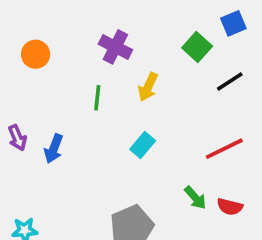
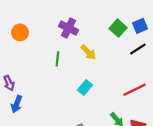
blue square: (233, 23) -> (140, 26), moved
yellow arrow: (148, 87) -> (88, 52), turned -70
blue arrow: (54, 149) -> (17, 104), moved

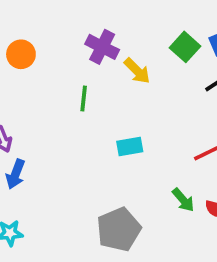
yellow arrow: (88, 52) -> (137, 71), moved
cyan rectangle: (85, 88) -> (130, 146), turned 40

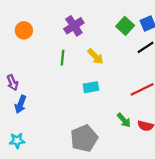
purple cross: (102, 47) -> (74, 26), turned 30
yellow arrow: (137, 71) -> (95, 56), moved

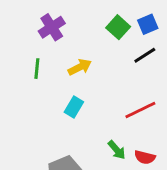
yellow arrow: (95, 56) -> (80, 67), turned -72
cyan rectangle: (91, 87) -> (74, 107), turned -49

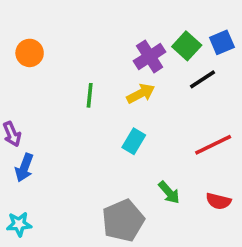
purple cross: (52, 27) -> (150, 56), moved
black line: (145, 55) -> (203, 79), moved
green arrow: (117, 150) -> (169, 192), moved

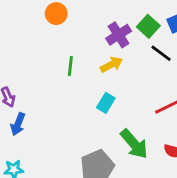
orange circle: (30, 53) -> (56, 14), moved
black line: (203, 79) -> (161, 53), turned 70
green arrow: (169, 192) -> (134, 144), size x1.6

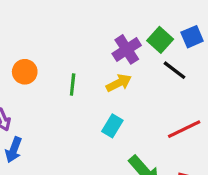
orange circle: (56, 14) -> (25, 72), moved

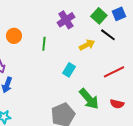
purple cross: (127, 49) -> (66, 20), moved
yellow arrow: (119, 83) -> (87, 45), moved

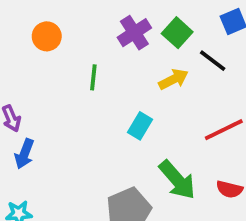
green square: (99, 16) -> (177, 33), moved
orange circle: (14, 36) -> (47, 36), moved

